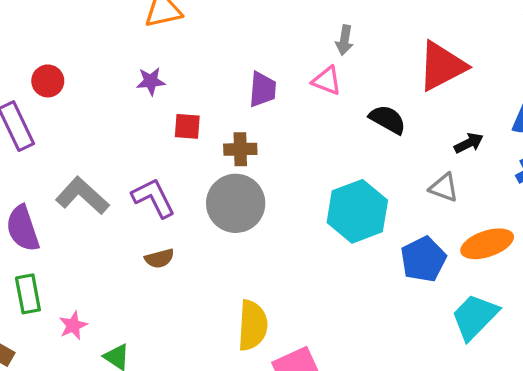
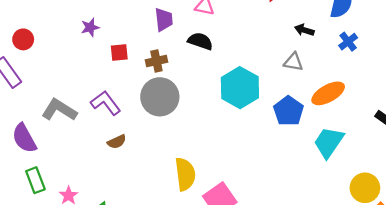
black semicircle: (388, 119) -> (200, 41), moved
black arrow: (469, 143) -> (304, 30), turned -126

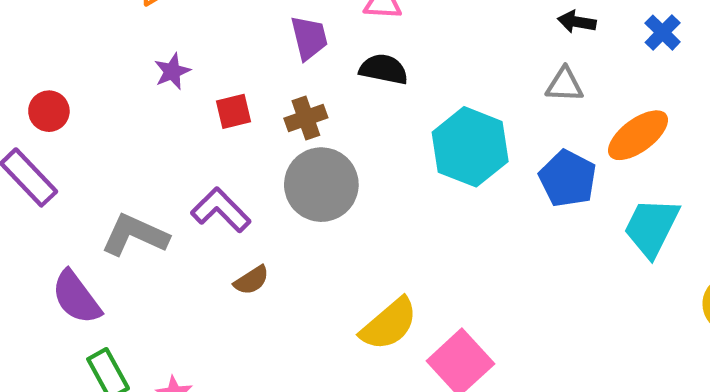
yellow semicircle: (185, 174) -> (389, 324), turned 64

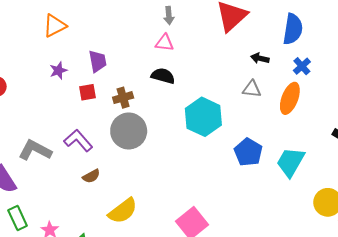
purple trapezoid: (309, 38) -> (98, 61), moved
orange ellipse: (638, 135) -> (290, 98), moved, turned -36
blue pentagon: (568, 179) -> (248, 152), moved
yellow semicircle: (389, 324) -> (123, 211), moved

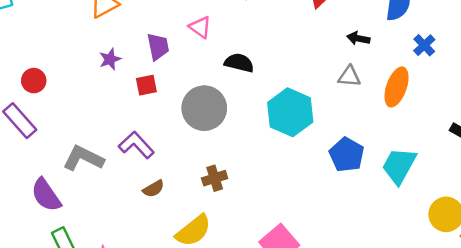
pink triangle: (165, 43) -> (200, 27), moved, turned 30
blue cross: (302, 66) -> (424, 45), moved
brown cross: (123, 98) -> (215, 178), moved
gray circle: (129, 131) -> (204, 108), moved

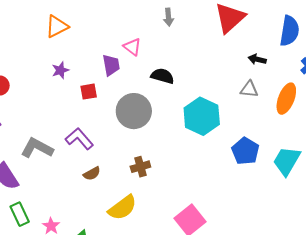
purple trapezoid: (158, 47) -> (111, 65), moved

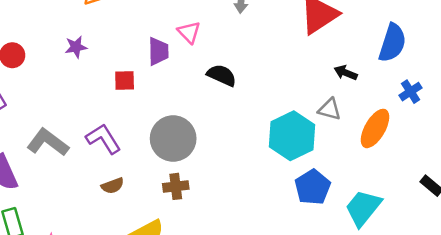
purple star: (60, 70) -> (76, 47), moved
gray circle: (134, 111) -> (173, 139), moved
cyan hexagon: (202, 116) -> (292, 136), moved

